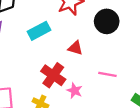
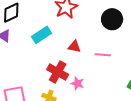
black circle: (107, 21) -> (112, 19), moved
pink line: (107, 74) -> (103, 55), moved

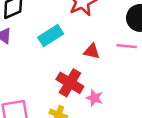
pink line: (103, 55) -> (127, 46), moved

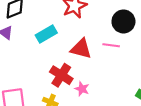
red triangle: (92, 51) -> (81, 49), size x1.5

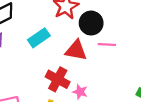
black circle: (123, 21) -> (91, 23), moved

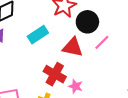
pink line: (107, 44) -> (102, 42), turned -49

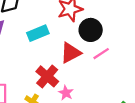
red triangle: (73, 47) -> (71, 53), turned -50

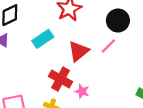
black circle: (91, 30) -> (118, 20), moved

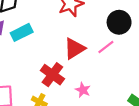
cyan rectangle: (43, 39) -> (22, 32), moved
pink star: (82, 91) -> (83, 90), moved

